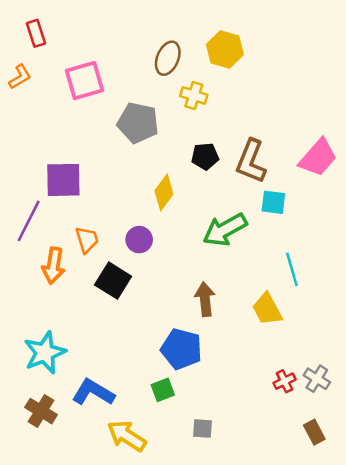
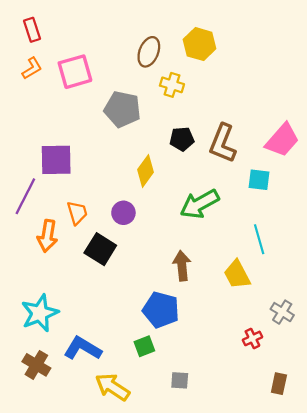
orange L-shape: (20, 77) -> (32, 68), moved
cyan square: (273, 202) -> (259, 180), moved
gray cross: (317, 379) -> (282, 312), moved
brown rectangle: (314, 432) -> (279, 384), turned 40

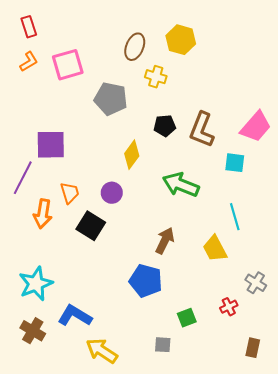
green arrow: (200, 204) -> (181, 185), turned 51
brown arrow: (182, 266) -> (165, 241), turned 32
green square: (144, 346) -> (187, 318), moved

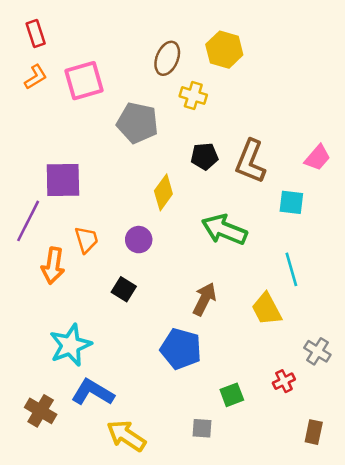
pink trapezoid: (256, 127) -> (317, 158), size x0.7
black square: (91, 226) -> (124, 289), moved, size x0.7
cyan star: (36, 284) -> (70, 345), moved

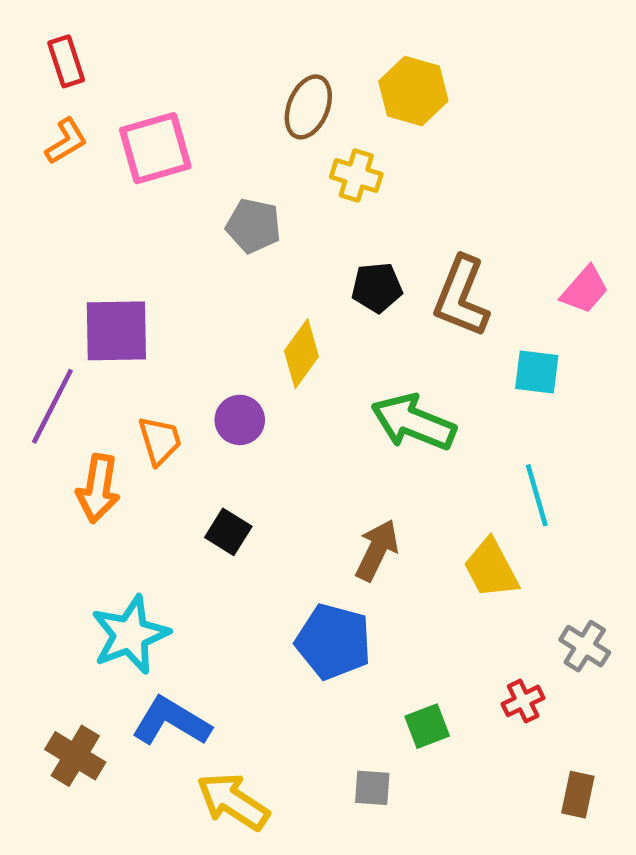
gray pentagon: (137, 123) -> (253, 226), size x0.7
purple circle: (139, 240) -> (240, 420), moved

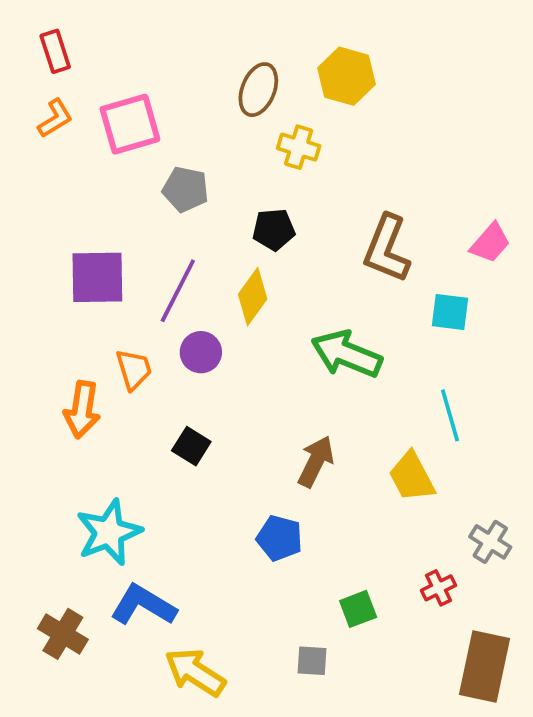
gray pentagon: (253, 226) -> (186, 189), moved
black pentagon: (377, 287) -> (274, 230), moved
purple line: (52, 406) -> (178, 291), moved
blue pentagon: (333, 642) -> (279, 538), size x0.7
brown rectangle: (578, 795) -> (485, 666), size x1.8

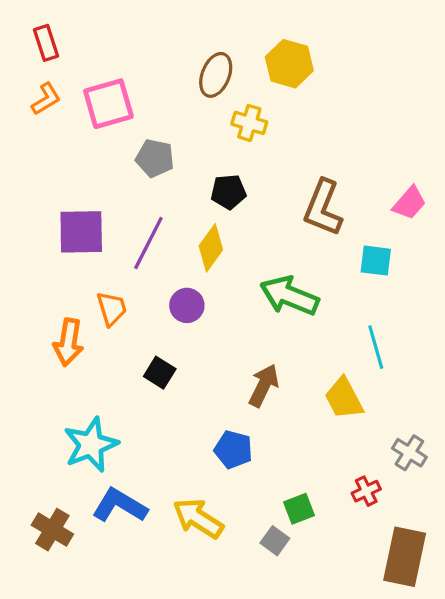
purple circle: (201, 352) -> (187, 305), moved
gray square: (312, 661) -> (275, 541), moved, turned 32
yellow arrow: (195, 672) -> (198, 518), moved

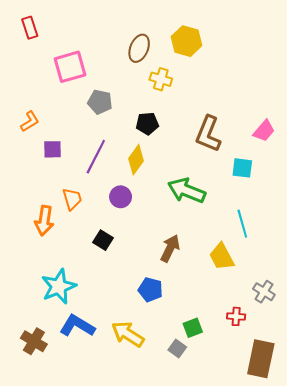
orange L-shape: (46, 99) -> (30, 122), moved
purple square: (81, 232) -> (52, 149), size x0.6
red cross: (366, 491) -> (236, 316), turned 30

